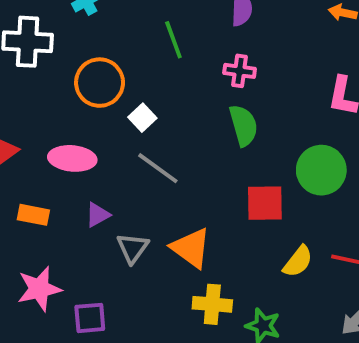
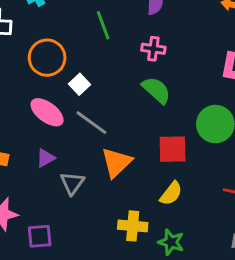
green semicircle: (243, 125) -> (156, 90), turned -32
pink ellipse: (72, 158) -> (47, 112), moved, turned 32
orange triangle: (191, 248) -> (116, 162), moved, turned 40
yellow semicircle: (298, 262) -> (171, 193), moved

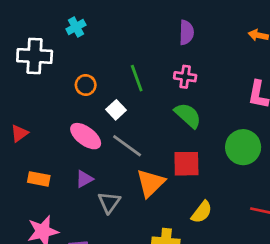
green line: (103, 25) -> (137, 78), moved
orange circle: (47, 58) -> (86, 85), size x0.6
red square: (173, 149) -> (186, 164), moved

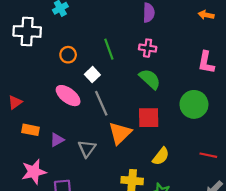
red triangle: (19, 133) -> (15, 102), moved
gray line: (127, 146) -> (101, 103), turned 30
purple triangle: (84, 179) -> (57, 140), moved

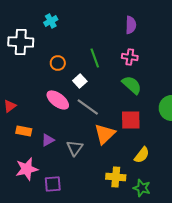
gray line: (101, 103) -> (88, 107), turned -30

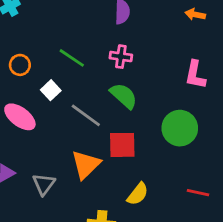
green line: (95, 58) -> (72, 58), turned -36
gray line: (88, 107) -> (86, 115), moved

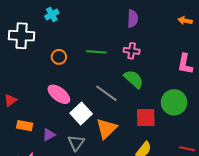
green line: (72, 58) -> (96, 52), turned -30
white square: (51, 90) -> (81, 113), moved, size x1.5
red square: (122, 145) -> (146, 117), moved

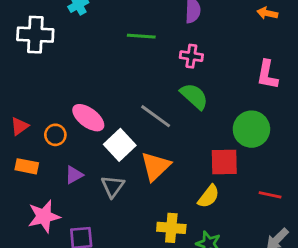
green line: (96, 52) -> (141, 36), moved
orange circle: (59, 57) -> (55, 135), moved
red square: (146, 117) -> (224, 162), moved
orange rectangle: (25, 126) -> (27, 166), moved

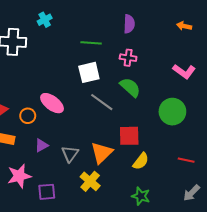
pink L-shape: (267, 75) -> (184, 71), turned -65
white square: (120, 145) -> (89, 72), moved, turned 30
red square: (224, 162) -> (129, 136), moved
orange triangle: (156, 166) -> (102, 153), moved
yellow cross: (171, 228) -> (90, 181), moved, turned 36

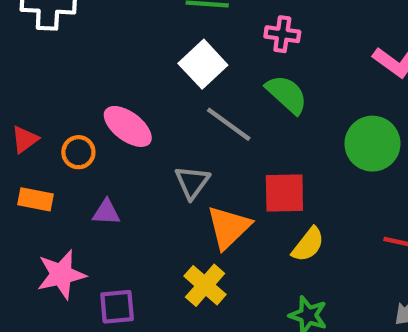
white square: (89, 72) -> (203, 64), turned -30
purple triangle: (41, 145) -> (106, 212), turned 32
gray triangle: (70, 154) -> (192, 182), moved

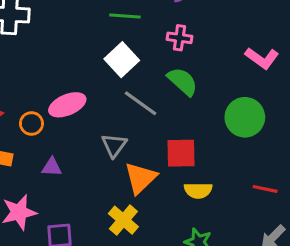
pink ellipse: (128, 126) -> (67, 105), turned -60
yellow semicircle: (308, 244) -> (198, 190), turned 52

